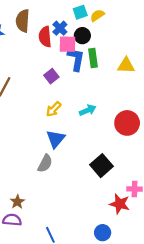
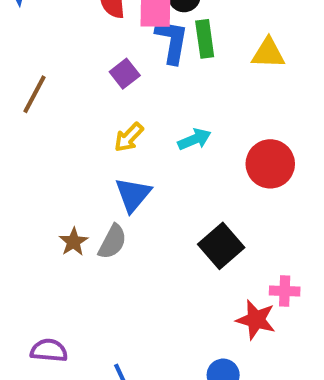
brown star: (17, 202) -> (73, 242), moved

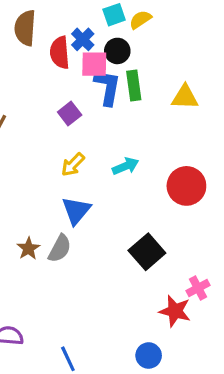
pink cross: (285, 291) -> (198, 288), turned -30

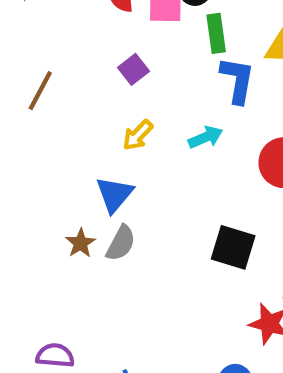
blue L-shape: (107, 87) -> (237, 80), moved
blue triangle: (76, 211) -> (114, 194), moved
black square: (147, 252) -> (233, 247), turned -32

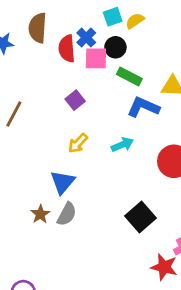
green rectangle: (216, 33) -> (129, 76), turned -55
blue L-shape: (237, 80) -> (143, 107), turned -76
black square: (233, 247) -> (140, 217), turned 32

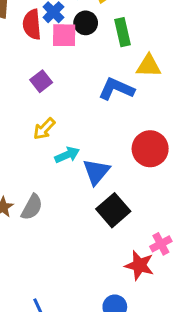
green rectangle: (129, 76) -> (122, 32), moved, turned 50
cyan arrow: (122, 145) -> (67, 155), moved
blue triangle: (63, 182) -> (96, 172), moved

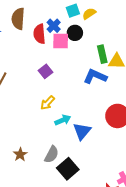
green rectangle: (122, 32) -> (102, 54), moved
gray semicircle: (32, 207) -> (52, 154), moved
black square: (113, 210) -> (68, 169), moved

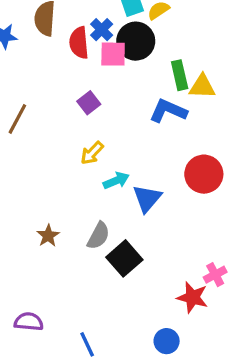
black circle: (75, 33) -> (136, 41), size x1.5

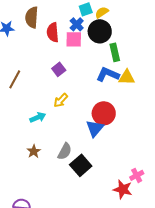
blue cross: (102, 30) -> (77, 24), moved
black circle: (136, 41) -> (100, 31), moved
yellow triangle: (202, 87) -> (127, 77), moved
red circle: (204, 174) -> (104, 113), moved
cyan arrow: (116, 181) -> (38, 117), moved

